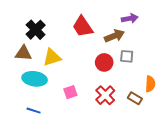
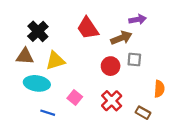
pink square: (70, 92) -> (75, 97), turned -32
brown rectangle: (135, 98) -> (143, 113), moved
blue line: (34, 111) -> (48, 113), moved

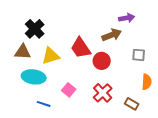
red trapezoid: (88, 28) -> (81, 48), moved
gray square: (134, 60) -> (139, 55), moved

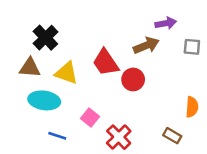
gray square: (139, 55) -> (192, 47), moved
yellow triangle: (51, 56) -> (66, 73), turned 36
red cross: (103, 93) -> (119, 137), moved

